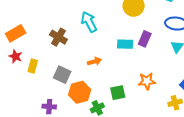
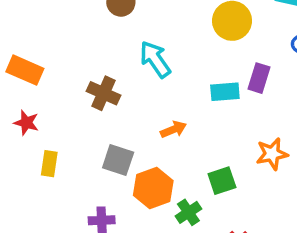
orange rectangle: (16, 33) -> (25, 70), moved, turned 60
red star: (16, 56) -> (26, 123), moved
yellow rectangle: (33, 66) -> (49, 164), moved

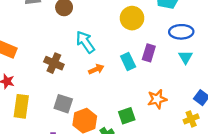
cyan rectangle: (225, 92) -> (128, 61), turned 70
orange arrow: (173, 129) -> (96, 69), moved
yellow rectangle: (49, 164) -> (21, 106), size x1.5

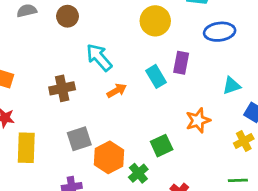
cyan triangle: (186, 57) -> (232, 86), moved, turned 48
brown cross: (54, 63) -> (62, 88), turned -30
gray square: (63, 104) -> (79, 139), turned -30

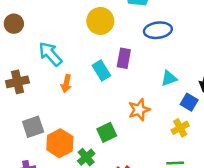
brown circle: (67, 16) -> (14, 24), moved
orange arrow: (117, 91) -> (66, 84), turned 132

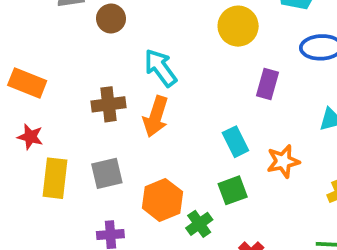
cyan rectangle: (101, 71) -> (235, 142), moved
orange arrow: (66, 84) -> (156, 116), moved, size x1.5
gray square: (33, 127) -> (107, 173), moved

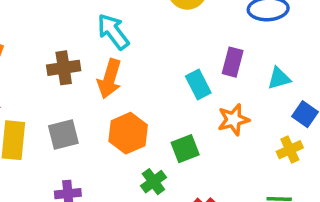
purple rectangle: (267, 84) -> (233, 62), moved
cyan rectangle: (235, 142) -> (198, 85), moved
orange hexagon: (162, 200) -> (128, 133), moved

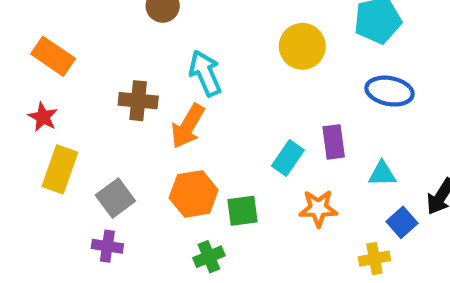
purple rectangle: (233, 62) -> (334, 142), turned -36
cyan rectangle: (198, 85) -> (288, 158), turned 48
gray square: (63, 135) -> (115, 198), moved, turned -36
green square: (185, 149) -> (242, 211), moved

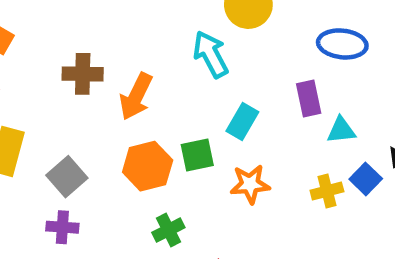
cyan arrow: (205, 73) -> (211, 54), moved
purple rectangle: (334, 142) -> (309, 99), moved
orange star: (318, 208) -> (250, 184), moved
green square: (242, 211) -> (197, 155), moved
yellow cross: (374, 259) -> (327, 191), moved

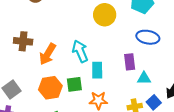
cyan arrow: (211, 54) -> (80, 51), moved
cyan rectangle: (242, 121) -> (97, 70), turned -35

